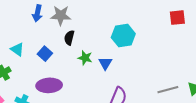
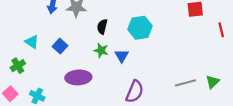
black semicircle: (69, 38) -> (102, 27), moved
purple ellipse: (49, 85) -> (78, 77), moved

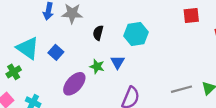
cyan triangle: (32, 42) -> (28, 48), size x1.6
green star: (101, 50) -> (97, 66), moved
purple ellipse: (78, 77) -> (74, 84), turned -45

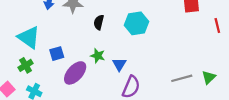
blue square: (56, 52) -> (57, 54), moved, turned 32
blue triangle: (118, 62) -> (119, 64), moved
green cross: (14, 72) -> (26, 65), moved

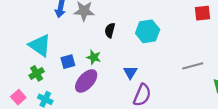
green star: (98, 56) -> (94, 57), moved
gray line: (182, 78) -> (193, 66), moved

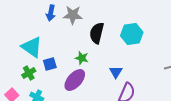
black semicircle: (110, 30) -> (97, 33), size x1.5
blue square: (68, 62) -> (50, 64), moved

